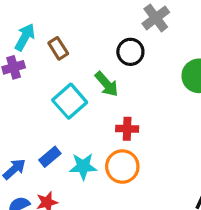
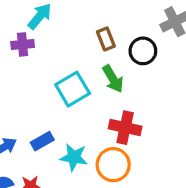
brown rectangle: (58, 48) -> (106, 39), moved
red cross: (127, 129) -> (125, 128), size x1.4

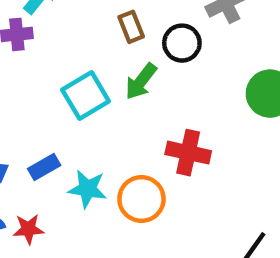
green arrow: (113, 79) -> (141, 81), turned 68
red cross: (125, 128) -> (188, 153), moved

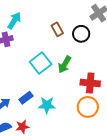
green arrow: (141, 81) -> (65, 65), moved
orange circle: (141, 199) -> (88, 107), moved

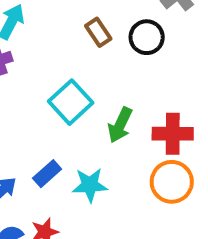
green arrow: (65, 65) -> (120, 125), moved

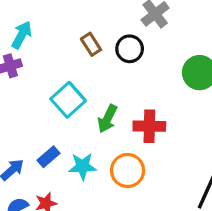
orange circle: (172, 182) -> (128, 171), moved

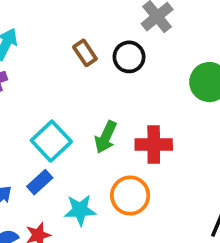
cyan square: (68, 100) -> (51, 141), moved
cyan star: (83, 166) -> (80, 210), moved

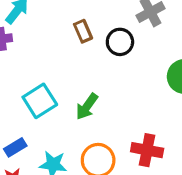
red cross: (154, 145) -> (147, 150), moved
blue rectangle: (40, 182) -> (15, 147), moved

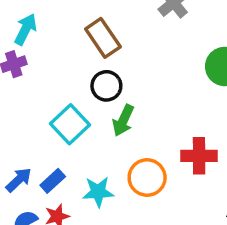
brown rectangle: (83, 31) -> (103, 38), size x1.5
black circle: (120, 42) -> (106, 86), moved

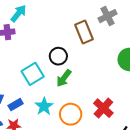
brown rectangle: (103, 38) -> (84, 32), moved
red cross: (199, 156) -> (103, 108), turned 30
cyan star: (98, 192) -> (44, 106), moved, turned 30

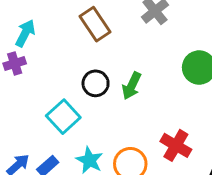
brown rectangle: (84, 32) -> (95, 24), moved
green arrow: (64, 78) -> (132, 86), moved

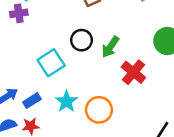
red cross: (176, 145) -> (133, 72), moved

